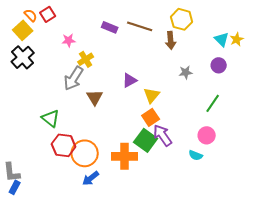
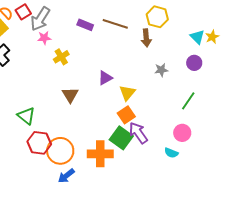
gray arrow: (74, 78) -> (40, 19), moved

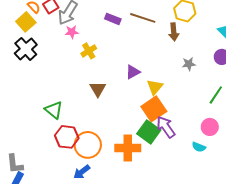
orange square: (126, 115) -> (154, 109), size x1.4
blue arrow: (66, 176) -> (82, 172), moved

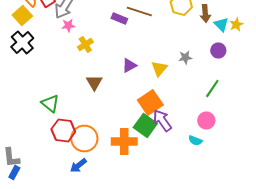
purple rectangle: (113, 19) -> (119, 18), moved
brown arrow: (174, 32) -> (205, 14), moved
yellow triangle: (155, 87) -> (159, 68), moved

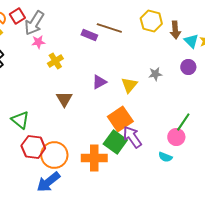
green line: (212, 88) -> (183, 122), moved
blue arrow: (78, 166) -> (48, 182), size x1.4

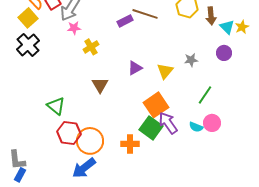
purple rectangle: (89, 35) -> (125, 21), turned -49
green line: (183, 122) -> (205, 95), moved
cyan semicircle: (165, 157) -> (196, 127), moved
orange cross: (94, 158) -> (130, 144), size x0.7

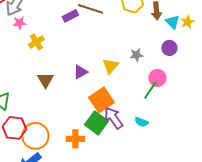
purple triangle: (135, 68) -> (80, 72), moved
pink circle: (212, 123) -> (157, 78), moved

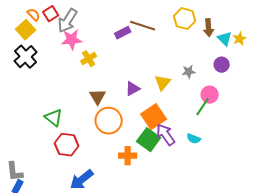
pink star: (19, 23) -> (72, 40), size x1.5
orange circle: (35, 136) -> (109, 121), moved

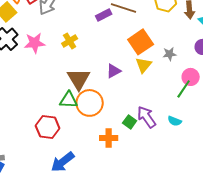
pink star: (72, 40) -> (35, 43), moved
brown triangle: (98, 97) -> (79, 79), size x1.4
orange square: (154, 117) -> (141, 42), moved
green triangle: (54, 118) -> (69, 100), moved, turned -36
green square: (149, 140) -> (130, 122), size x0.6

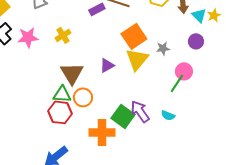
yellow triangle: (144, 65) -> (137, 59), size x1.4
orange circle: (90, 103) -> (83, 97), size x0.7
green square: (130, 122) -> (123, 116), size x1.6
red hexagon: (48, 127) -> (60, 112), moved
orange cross: (109, 138) -> (102, 132), size x1.4

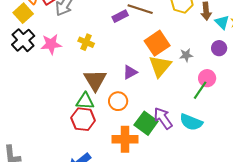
yellow cross: (63, 35) -> (86, 42), turned -35
orange circle: (83, 97) -> (118, 101), moved
cyan semicircle: (168, 115) -> (191, 122), size x1.6

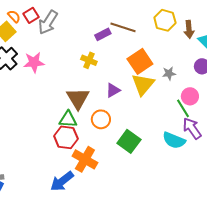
yellow cross: (86, 42) -> (89, 60), moved
green line: (200, 90) -> (183, 108), turned -66
purple arrow: (163, 118) -> (192, 128), moved
orange cross: (125, 139) -> (85, 159), moved, turned 30

